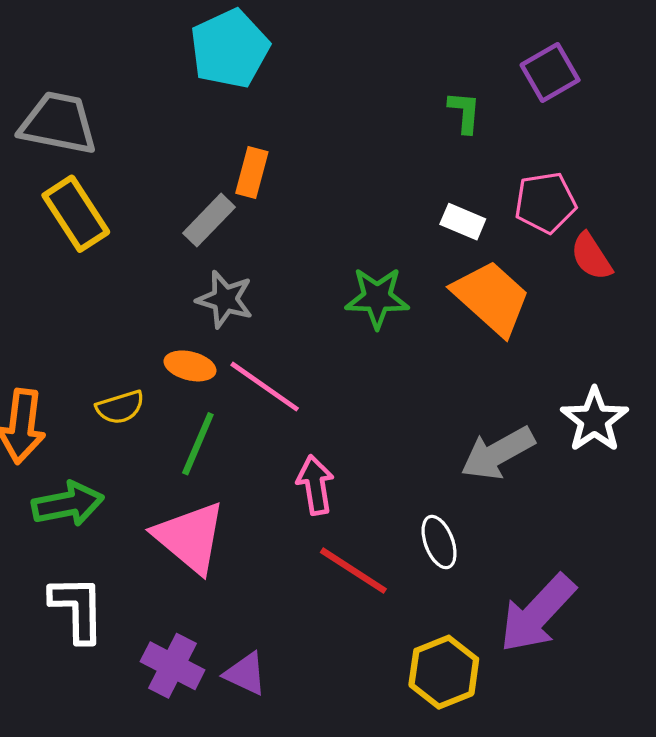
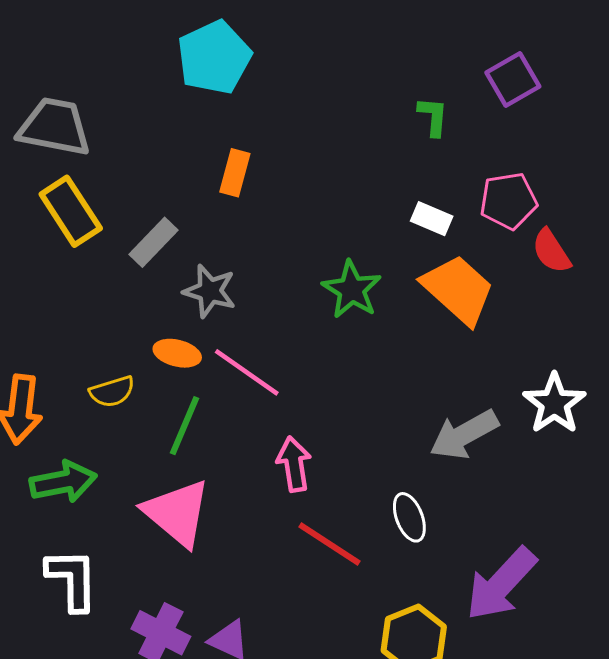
gray rectangle: (209, 220) -> (153, 242), moved
green star: (377, 298) -> (352, 290), turned 30

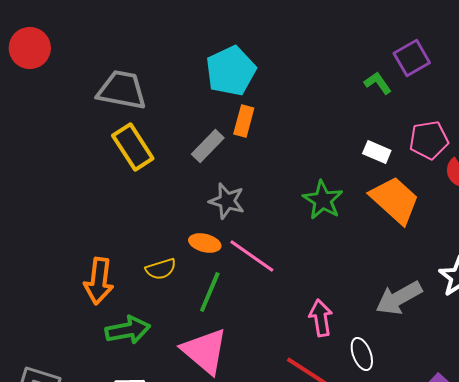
cyan pentagon: (214, 57) -> (231, 71), moved
purple square: (513, 80) -> (412, 58), moved
green L-shape: (433, 117) -> (378, 83), turned -40
gray rectangle: (153, 242) -> (208, 146), moved
pink arrow: (294, 464) -> (321, 318), moved

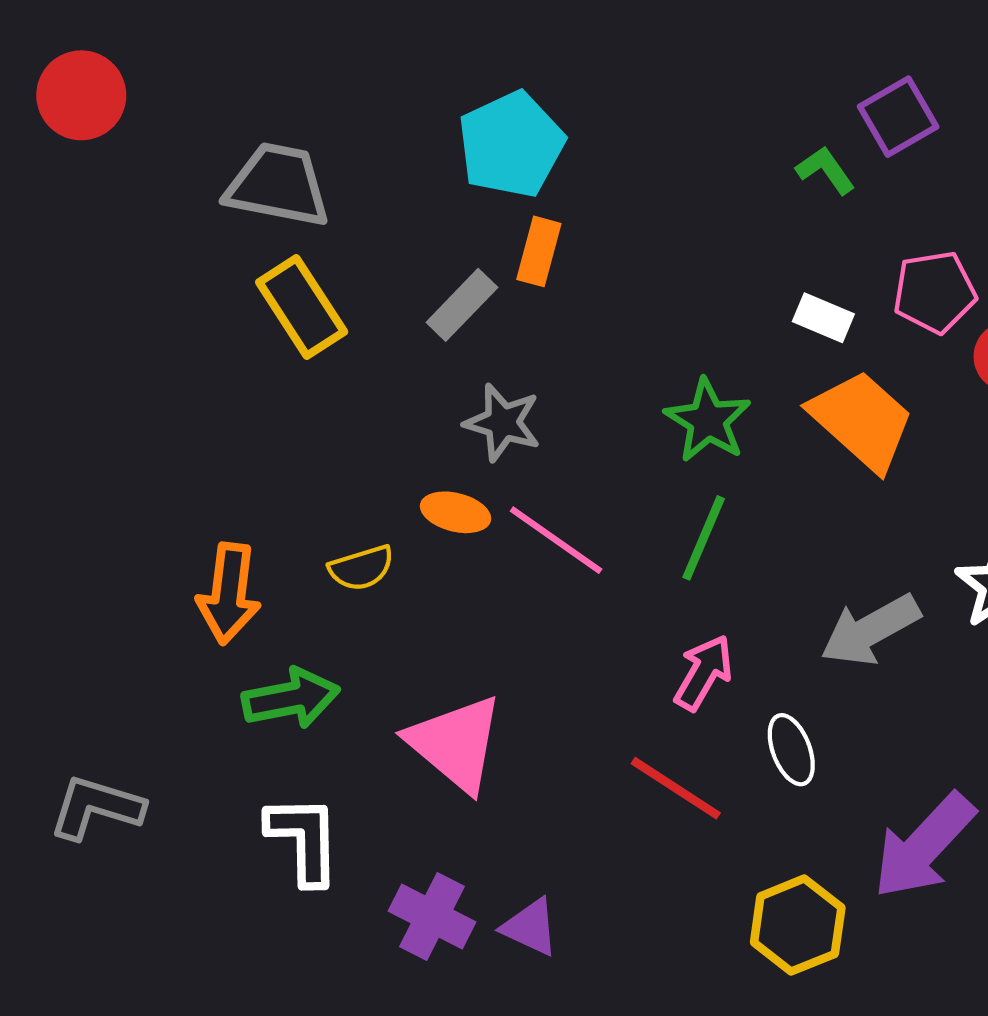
green line: (210, 292) -> (704, 538), moved
pink arrow: (321, 318) -> (704, 673), turned 39

